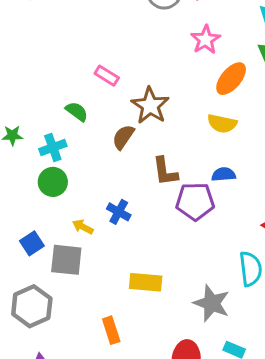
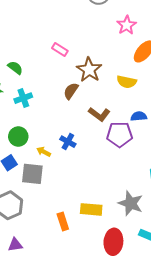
green semicircle: (77, 112) -> (15, 68), moved
yellow semicircle: (222, 123) -> (127, 82), moved
brown L-shape: (165, 171) -> (99, 114), turned -45
green circle: (53, 182) -> (18, 137), moved
yellow rectangle: (146, 282) -> (91, 209), moved

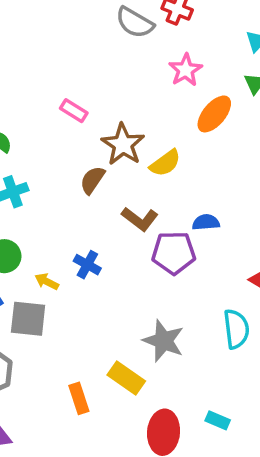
yellow semicircle: (127, 82) -> (165, 163), moved, turned -48
gray star: (131, 203) -> (164, 341), moved
yellow rectangle: (91, 209) -> (126, 378), turned 30

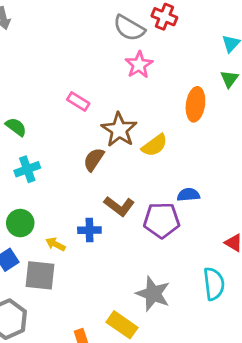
pink star: (186, 70) -> (139, 65), moved
orange ellipse: (214, 114) -> (195, 104), turned -32
brown L-shape: (140, 219) -> (119, 206), moved
blue cross: (87, 265) -> (89, 230), turned -30

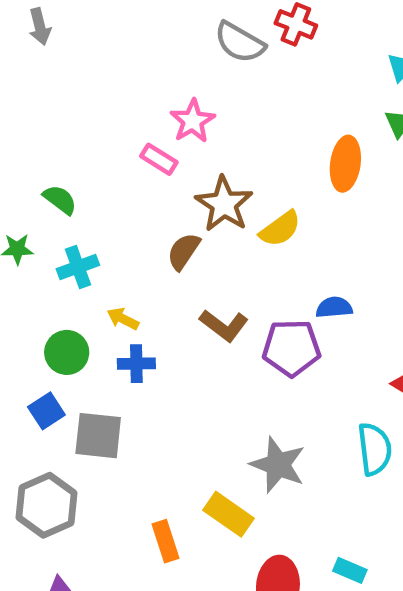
pink star: (139, 65) -> (193, 121), moved
blue cross: (89, 230) -> (136, 364), moved
yellow arrow: (56, 244) -> (123, 319), moved

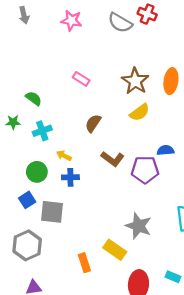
pink star: (193, 121) -> (71, 21), moved, turned -30
brown star: (224, 204) -> (135, 81), moved

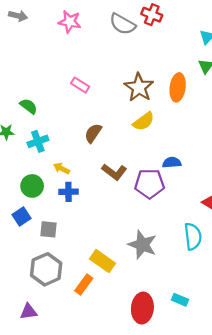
gray arrow: (24, 15) -> (18, 16), turned -63
gray square: (52, 212) -> (49, 229), size x0.7
gray hexagon: (27, 245) -> (46, 269), moved
yellow rectangle: (115, 250) -> (103, 261), moved
orange rectangle: (84, 263) -> (84, 285), turned 54

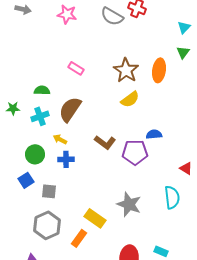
green semicircle: (29, 106) -> (42, 90), moved, turned -35
brown semicircle: (93, 133) -> (70, 109), moved, size x1.5

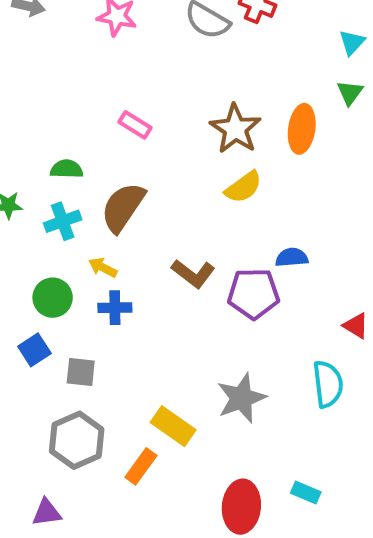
gray star: (129, 204) -> (241, 398), turned 30

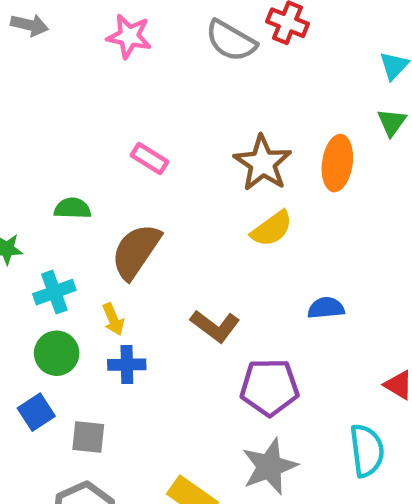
cyan cross: (63, 221) -> (54, 292), moved
yellow arrow: (103, 267) -> (113, 319), turned -140
purple pentagon: (253, 294) -> (269, 387), moved

